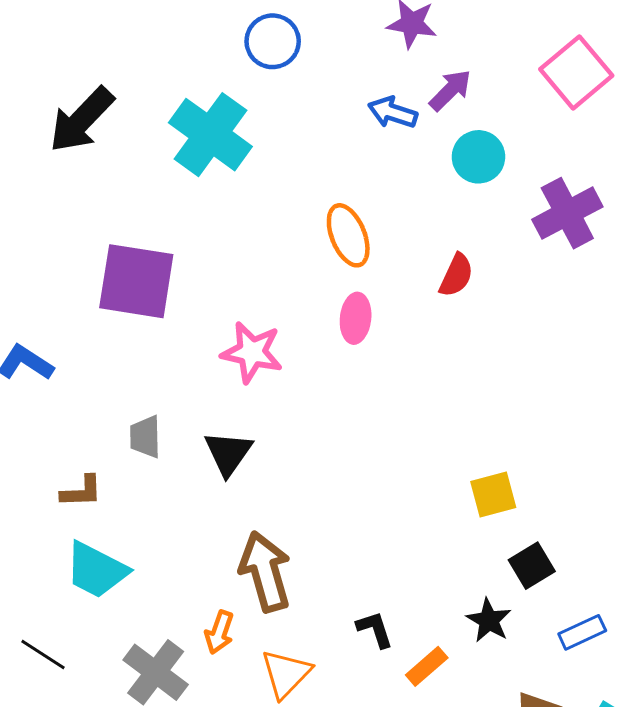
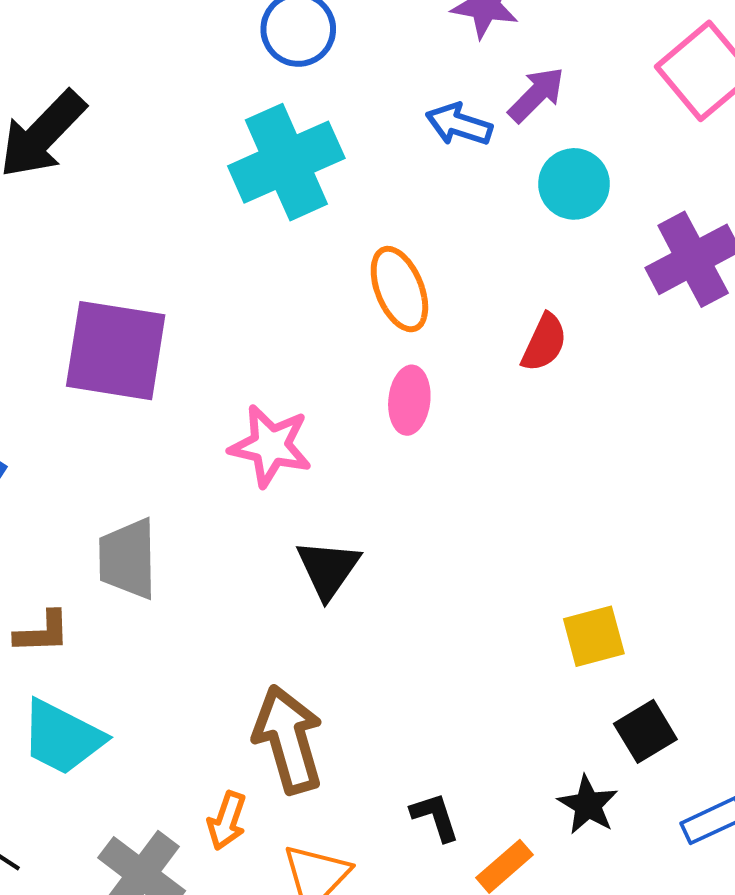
cyan cross: (210, 135) -> (286, 162), moved, turned 30
gray trapezoid: (145, 437) -> (128, 559), size x1.4
black triangle: (228, 453) -> (328, 569), moved

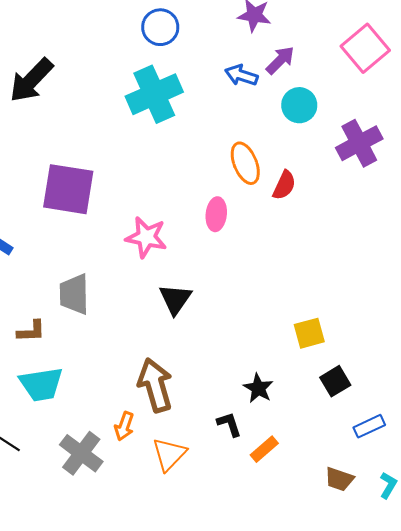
orange ellipse: (399, 289) -> (245, 163), moved
cyan trapezoid: (62, 737) -> (41, 384), turned -36
black star: (588, 805) -> (258, 388), moved

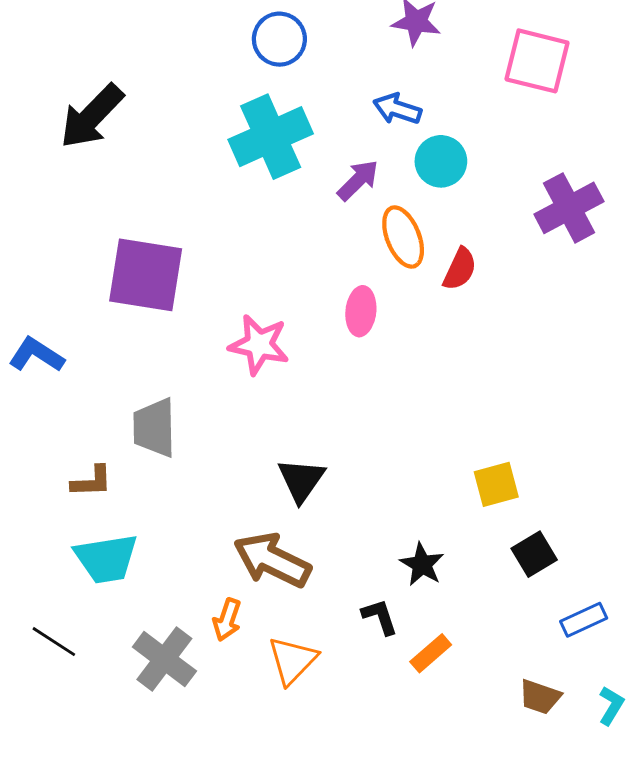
pink square: (365, 48) -> (537, 61), moved, turned -36
purple arrow: (280, 60) -> (358, 180), moved
cyan circle: (299, 105) -> (441, 161), moved
black triangle: (175, 299) -> (301, 480), moved
brown arrow: (155, 385) -> (272, 560), turned -48

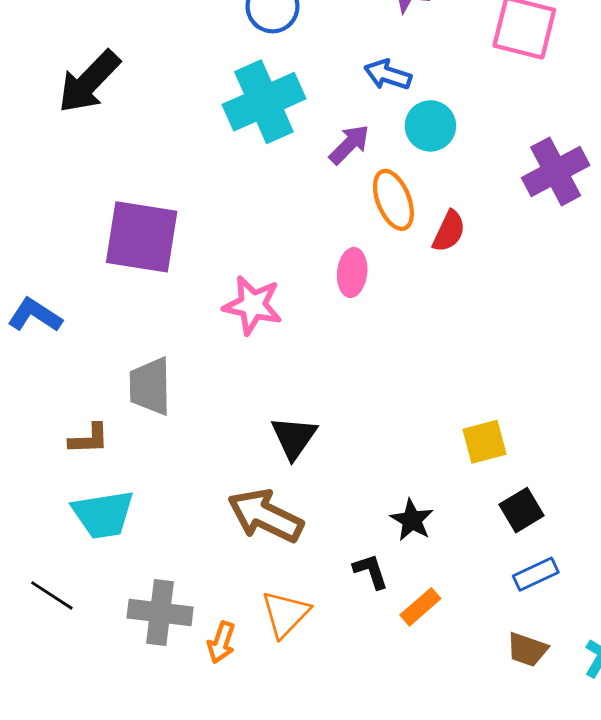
orange arrow: (227, 620) -> (221, 642), moved
blue rectangle: (584, 620) -> (536, 574), moved
gray cross: (164, 659) -> (160, 613), turned -30

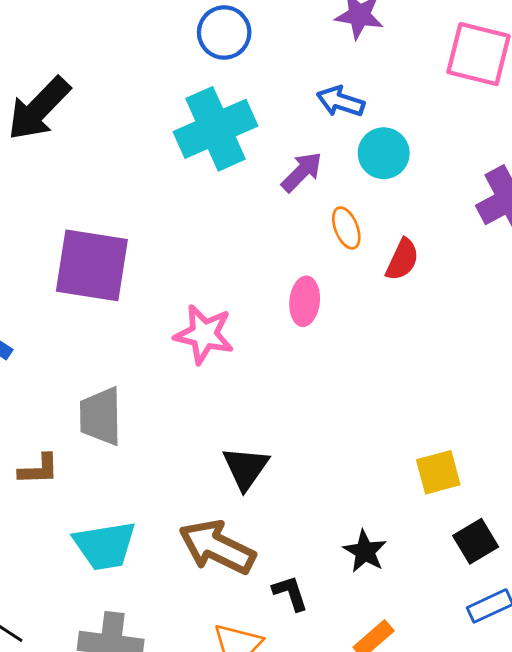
orange ellipse: (393, 200) -> (346, 228), size x0.7
cyan trapezoid: (103, 514) -> (105, 546), moved
black L-shape: (371, 571) -> (290, 593), moved

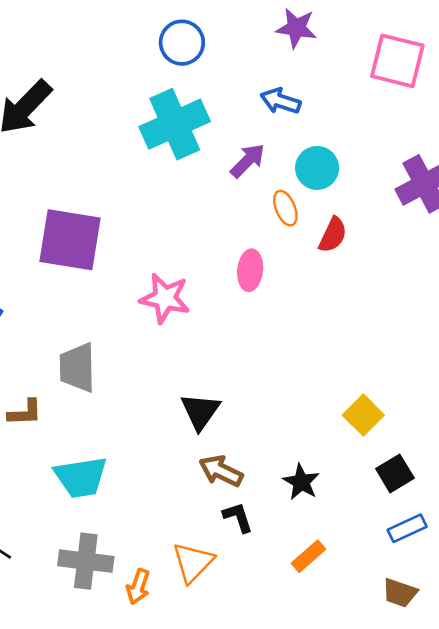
cyan circle: (384, 153) -> (317, 168), moved
yellow square: (438, 472) -> (363, 415), turned -30
brown arrow: (217, 547) -> (221, 471), moved, size x0.7

